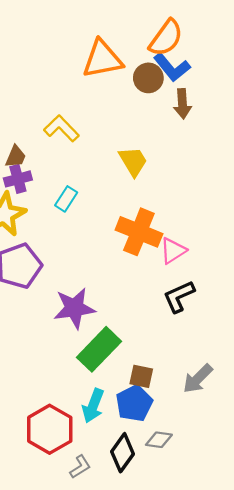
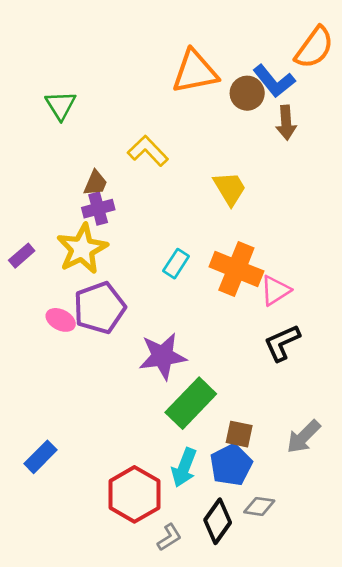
orange semicircle: (166, 38) -> (314, 48), moved
cyan rectangle: (66, 199) -> (176, 264), moved

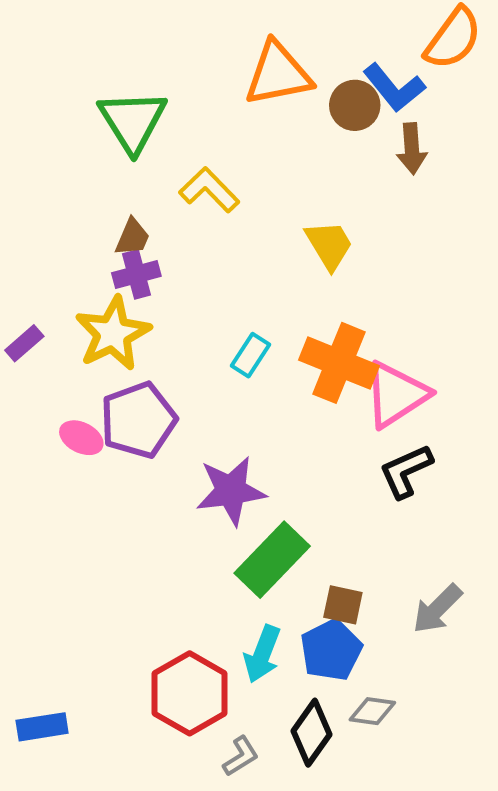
green triangle: (61, 105) -> (132, 121), moved, size x1.5
pink triangle: (275, 290) -> (396, 394), size x1.5
blue rectangle: (41, 457) -> (42, 727), moved, turned 36

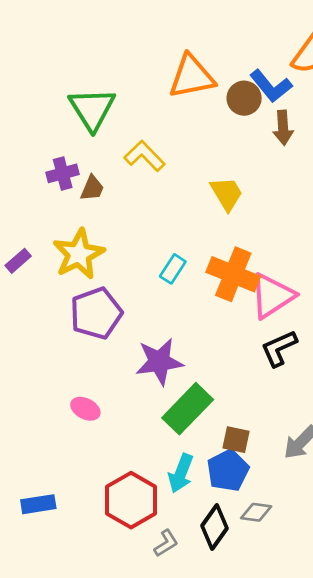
purple cross: (136, 274) -> (63, 173), moved
pink ellipse: (81, 438) -> (85, 409), moved
blue rectangle: (42, 727) -> (38, 504), moved

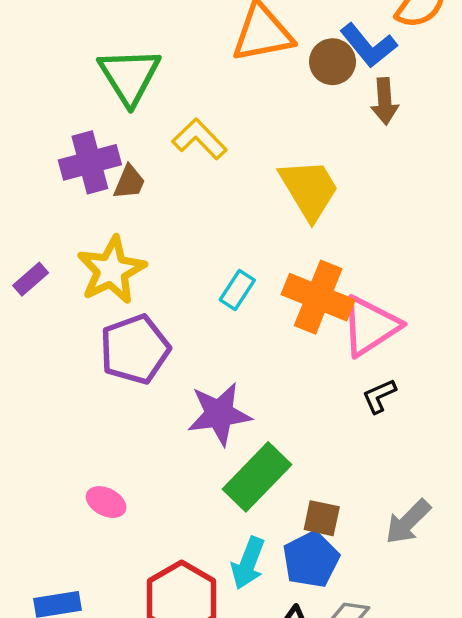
purple cross: (63, 173) -> (90, 162), size x1.4
yellow trapezoid: (227, 194) -> (309, 189), size x1.4
black L-shape: (279, 348) -> (379, 396), size x0.7
pink ellipse: (85, 409) -> (106, 502), moved

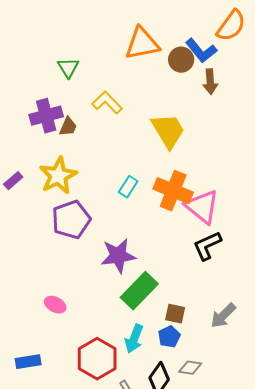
green triangle: (129, 76) -> (68, 68), size x0.6
pink triangle: (370, 326) -> (202, 207), turned -48
black L-shape: (379, 396) -> (207, 246), size x1.5
blue pentagon: (311, 560) -> (169, 337), size x0.7

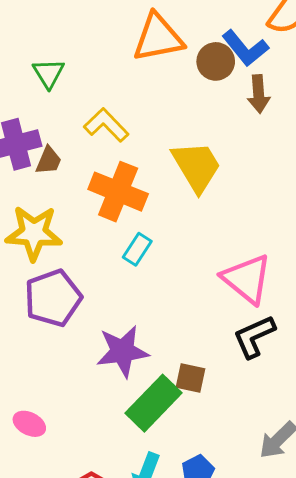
yellow star: (58, 176) -> (34, 233), turned 30
orange cross: (173, 191) -> (118, 192), moved
brown square: (175, 314) -> (191, 378), moved

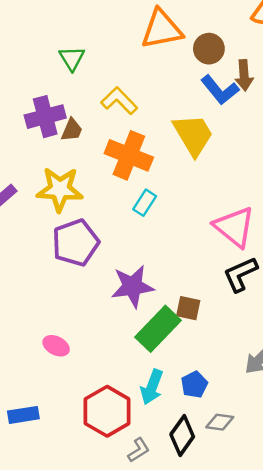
blue L-shape: (245, 48) -> (220, 90), moved

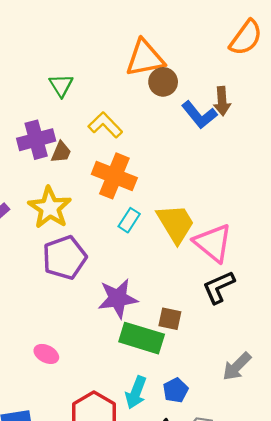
brown circle: (209, 49) -> (163, 82), moved
yellow trapezoid: (193, 135) -> (176, 224), moved
yellow star: (60, 189) -> (50, 208), turned 30
green rectangle: (158, 329) -> (142, 338), turned 63

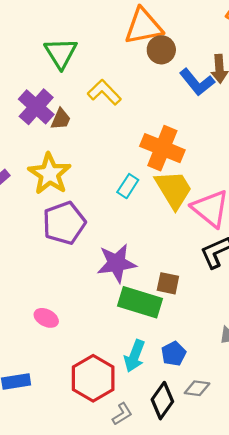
green triangle: (61, 85) -> (61, 53), size x1.4
purple cross: (36, 140) -> (36, 107), turned -33
orange cross: (114, 176) -> (162, 148), moved

